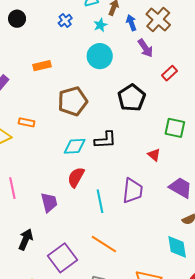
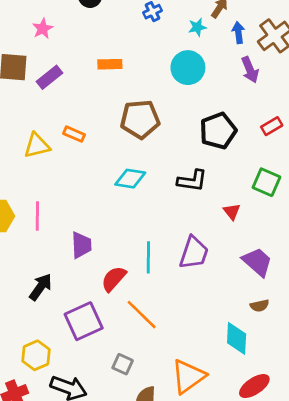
red rectangle: (170, 73) -> (272, 126), moved
black L-shape: (105, 140) -> (192, 181), moved
red semicircle: (76, 177) -> (114, 279), moved

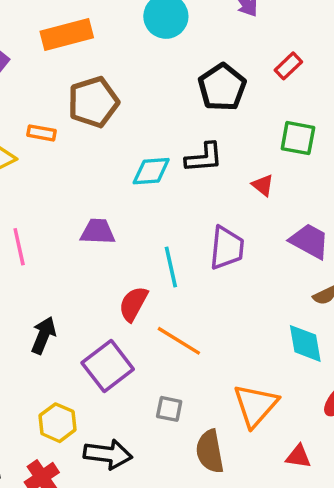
orange rectangle: (110, 64) -> (67, 34), size x1.6
brown pentagon: (140, 119) -> (93, 102), moved
cyan diamond: (130, 179) -> (151, 171), moved
purple trapezoid: (81, 245) -> (98, 232), moved, turned -72

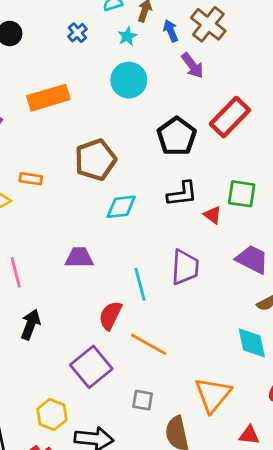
red rectangle: (288, 66) -> (230, 117), size x1.8
brown pentagon: (93, 102) -> (95, 160), moved
green square: (298, 138) -> (242, 194), moved
black L-shape: (204, 158) -> (182, 194), moved
black arrow: (44, 335) -> (31, 325), moved

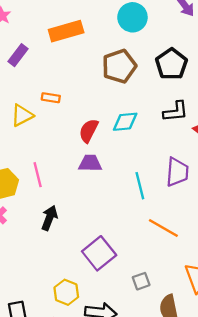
brown pentagon: (95, 160) -> (119, 66), moved
red semicircle: (110, 315) -> (89, 131), moved
orange line: (149, 344) -> (163, 228), moved
gray square: (143, 400) -> (141, 281), turned -30

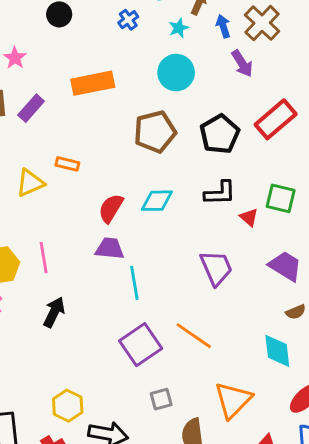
purple trapezoid: (177, 172) -> (216, 268), turned -32
cyan line: (140, 186) -> (134, 283), moved
purple square: (99, 253) -> (141, 345), moved

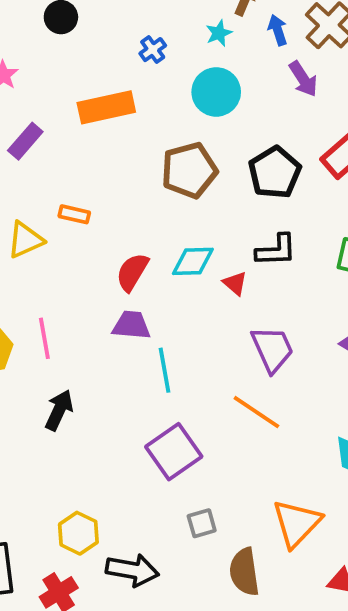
blue cross: (128, 20) -> (153, 50), moved
red triangle: (249, 217) -> (235, 283), moved
orange line: (194, 336) -> (256, 412), moved

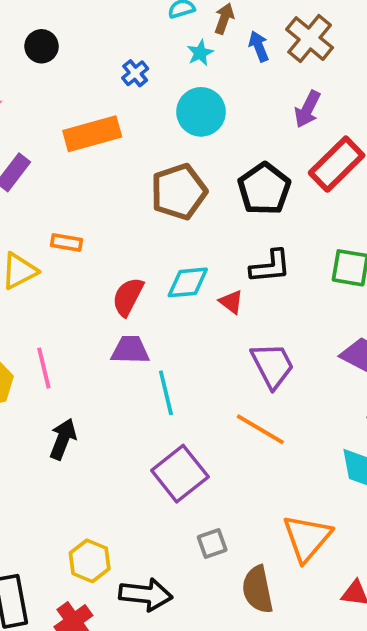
purple arrow: (303, 79) -> (308, 109), moved, turned 63

